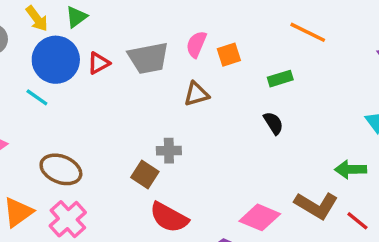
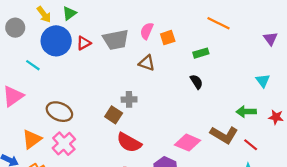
brown triangle: (196, 94) -> (147, 63), turned 35
cyan line: (37, 97) -> (33, 65), moved

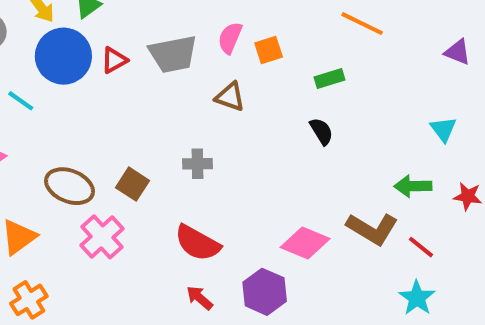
purple triangle: (270, 39) -> (458, 52), turned -32
brown square: (114, 115) -> (132, 184), moved
pink cross: (64, 144) -> (102, 237), moved

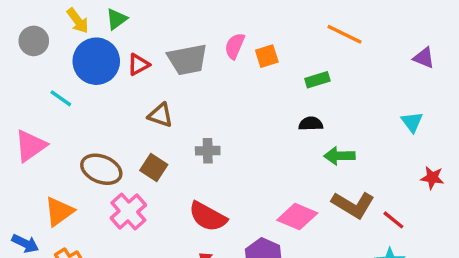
brown triangle: (230, 97) -> (160, 115), moved
black semicircle: (321, 131) -> (311, 124), turned -60
green arrow: (413, 186) -> (339, 156), moved

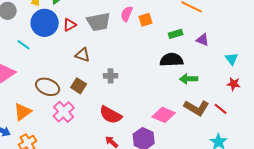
purple triangle: (424, 58) -> (203, 40), moved
black semicircle: (311, 124) -> (172, 60), size x1.6
red star: (432, 178) -> (234, 84), moved
red line: (393, 220) -> (221, 109), moved

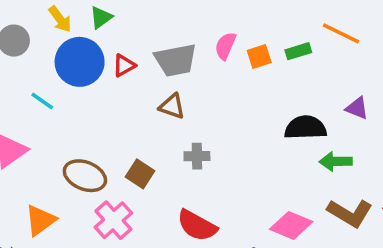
green rectangle: (176, 34) -> (298, 51), moved
purple triangle: (203, 40) -> (357, 108), moved
brown triangle: (83, 55) -> (172, 106), moved

